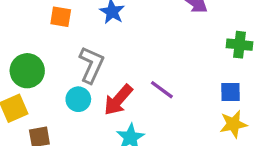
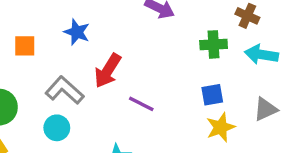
gray L-shape: (91, 65) -> (65, 90), turned -63
red arrow: (118, 100) -> (108, 71), moved

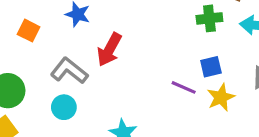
orange square: (25, 46) -> (29, 31), turned 30
purple line: (141, 104) -> (184, 87), moved

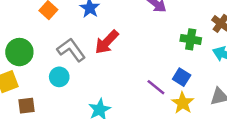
blue square: (211, 67) -> (182, 77), turned 30
yellow star: (221, 97) -> (183, 103), turned -30

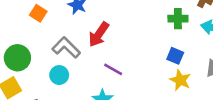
purple line: (156, 87) -> (113, 69), moved

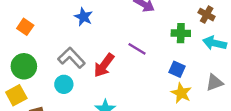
orange square: (38, 13) -> (25, 27), moved
red arrow: (99, 34) -> (104, 65), moved
purple line: (113, 69) -> (137, 49), moved

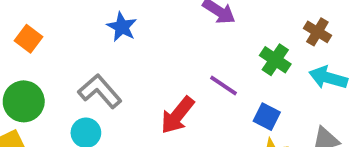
green cross: (181, 33) -> (275, 60), turned 30
purple line: (137, 49) -> (224, 86), moved
red arrow: (104, 65) -> (177, 115), moved

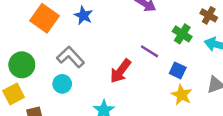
orange square: (28, 39) -> (44, 18), moved, size x1.6

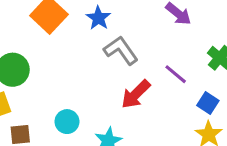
gray L-shape: (70, 57) -> (121, 50), moved
cyan circle: (62, 84) -> (67, 122), moved

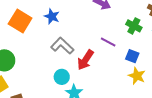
gray L-shape: (121, 50) -> (62, 46), moved
cyan circle: (67, 122) -> (62, 77), moved

